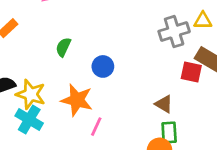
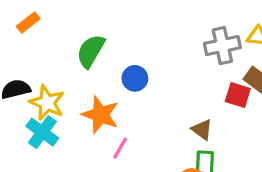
green semicircle: (63, 47) -> (91, 51), size x1.5

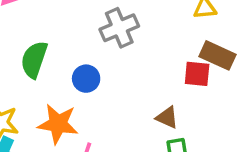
gray cross: (222, 46) -> (119, 28), moved

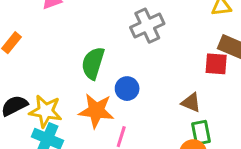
green semicircle: (34, 60) -> (93, 63), moved
blue circle: (86, 79) -> (127, 89), moved

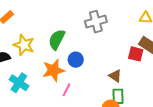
yellow star: (46, 111) -> (24, 45), moved
orange star: (96, 111) -> (53, 70), turned -30

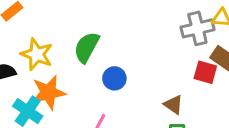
gray cross: (96, 22) -> (197, 28), moved
orange star: (53, 70) -> (48, 92), moved

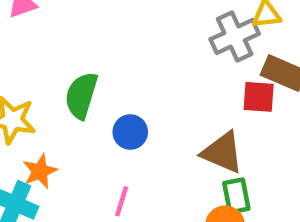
orange star: (48, 92) -> (40, 171), size x0.7
brown triangle: (174, 105) -> (222, 152), size x1.5

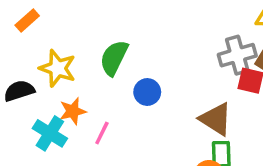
gray cross: (235, 37) -> (237, 55), moved
pink line: (122, 201) -> (102, 133), moved

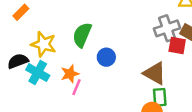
orange star: (73, 111) -> (70, 74), moved
cyan cross: (50, 133) -> (38, 73), moved

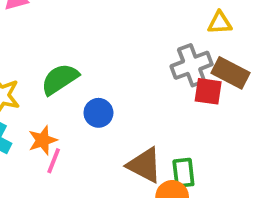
green semicircle: (82, 35) -> (60, 79), turned 35
brown triangle: (155, 73) -> (144, 165), moved

